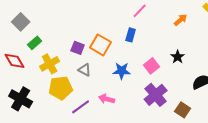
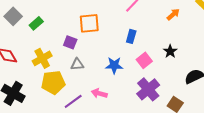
blue rectangle: (131, 35) -> (131, 36), moved
green rectangle: (35, 43) -> (36, 23), moved
orange square: (101, 45) -> (89, 23), moved, turned -35
gray triangle: (85, 70) -> (77, 64), turned -32

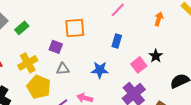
orange arrow: (173, 14) -> (159, 19), turned -32
pink square: (144, 60) -> (139, 65), moved
yellow pentagon: (53, 82) -> (39, 87), turned 30

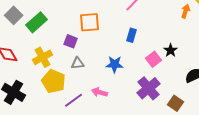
orange arrow: (159, 19) -> (186, 11), moved
green rectangle: (22, 28) -> (37, 22), size x1.5

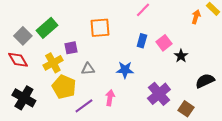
gray square: (14, 15) -> (23, 36), moved
purple square: (71, 41) -> (71, 48), moved, turned -32
pink square: (154, 59) -> (164, 43), moved
pink arrow: (100, 92) -> (110, 98), turned 84

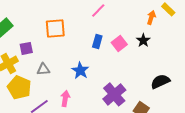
black star: (181, 56) -> (143, 40), moved
blue star: (125, 70) -> (80, 70), turned 30

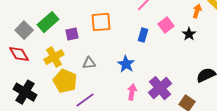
pink square: (119, 43) -> (166, 25), moved
purple square: (26, 48) -> (72, 34), moved
pink arrow: (65, 98) -> (132, 92), moved

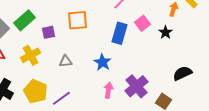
blue rectangle: (143, 35) -> (119, 33), size x1.5
yellow pentagon: (65, 81) -> (35, 91), moved

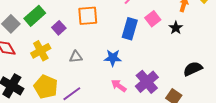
purple square: (48, 32) -> (59, 28), turned -32
blue star: (102, 62) -> (113, 58), turned -30
pink arrow: (108, 90) -> (119, 86), turned -63

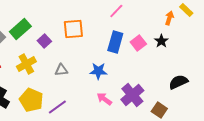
pink square: (153, 19) -> (138, 43), moved

